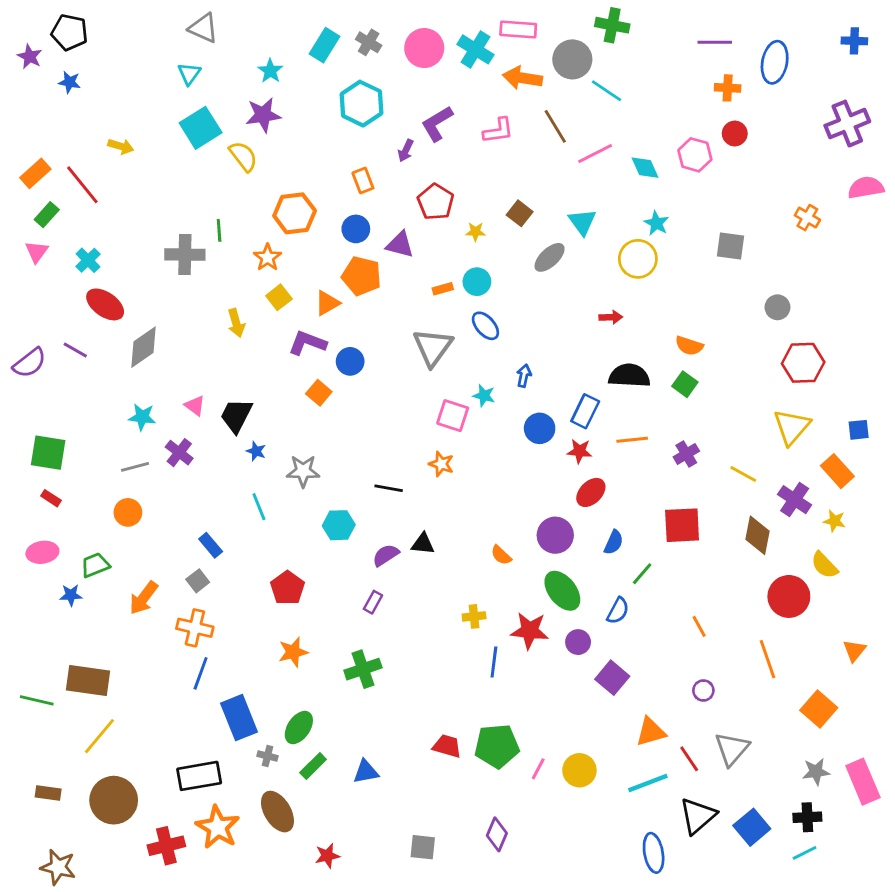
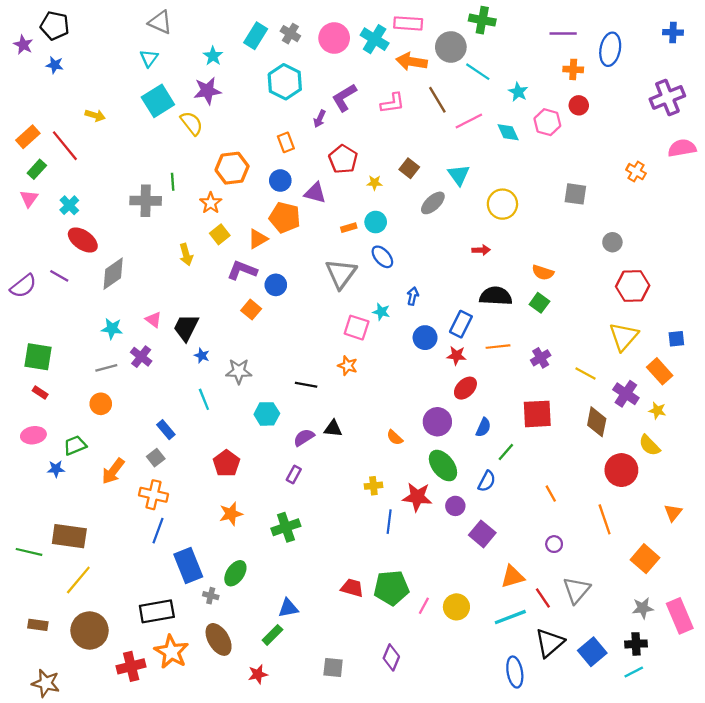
cyan star: (656, 223) -> (518, 92), moved
green rectangle: (313, 766) -> (272, 635), moved

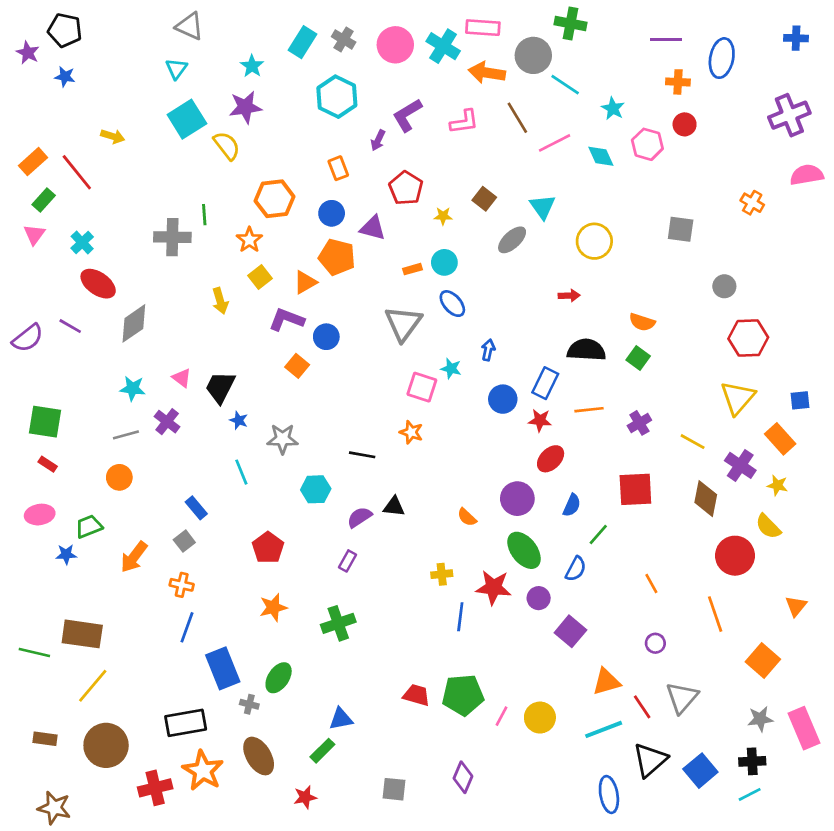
orange cross: (153, 495) -> (182, 585), size x0.7

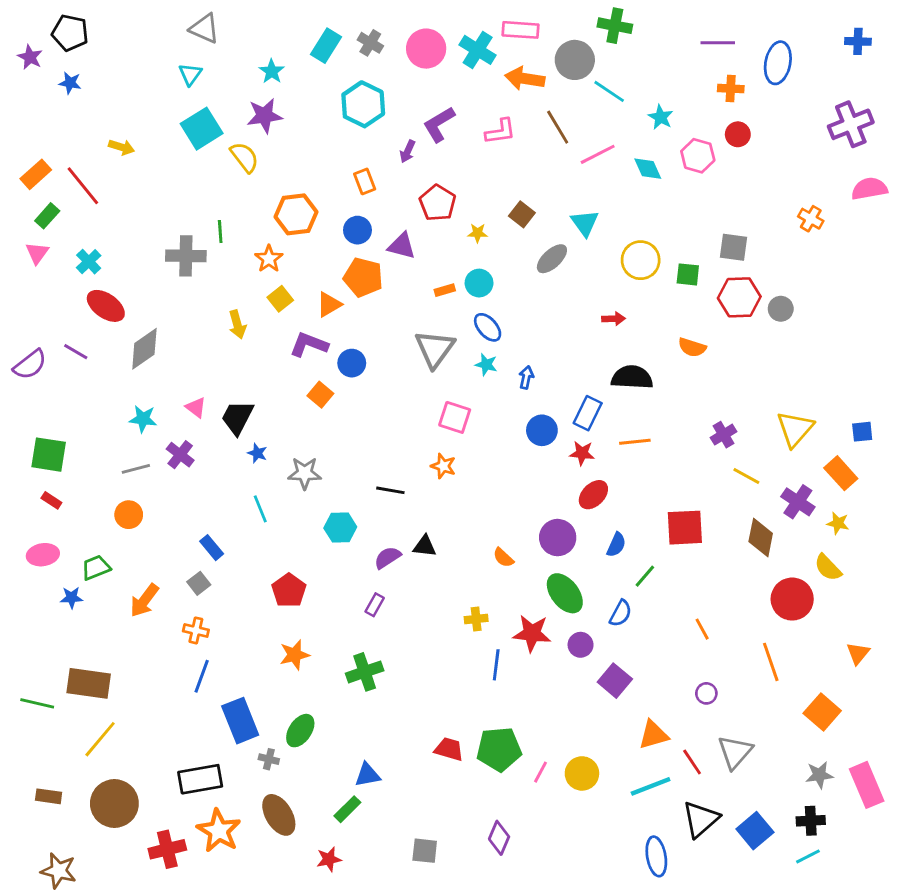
red hexagon: (748, 338) -> (739, 297), moved
green square: (638, 358) -> (688, 274), moved, turned -30
cyan star: (451, 369) -> (486, 365), moved
purple cross: (639, 423) -> (724, 435), moved

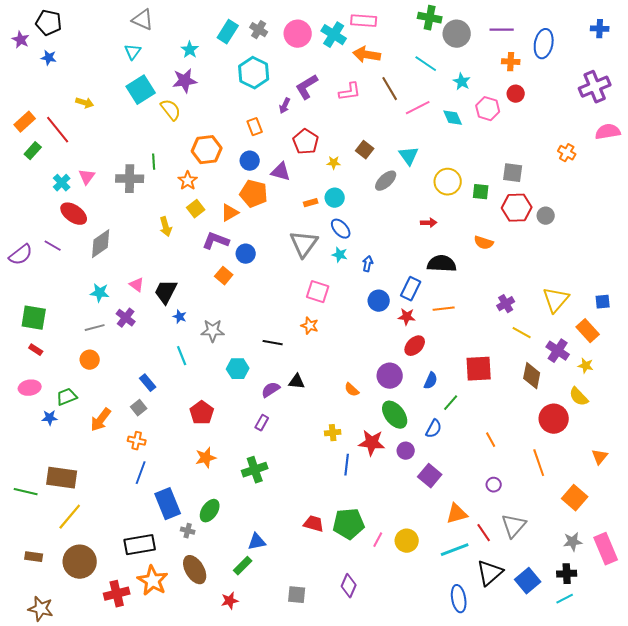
gray circle: (575, 60) -> (457, 34), moved
pink triangle: (37, 253) -> (87, 177), moved

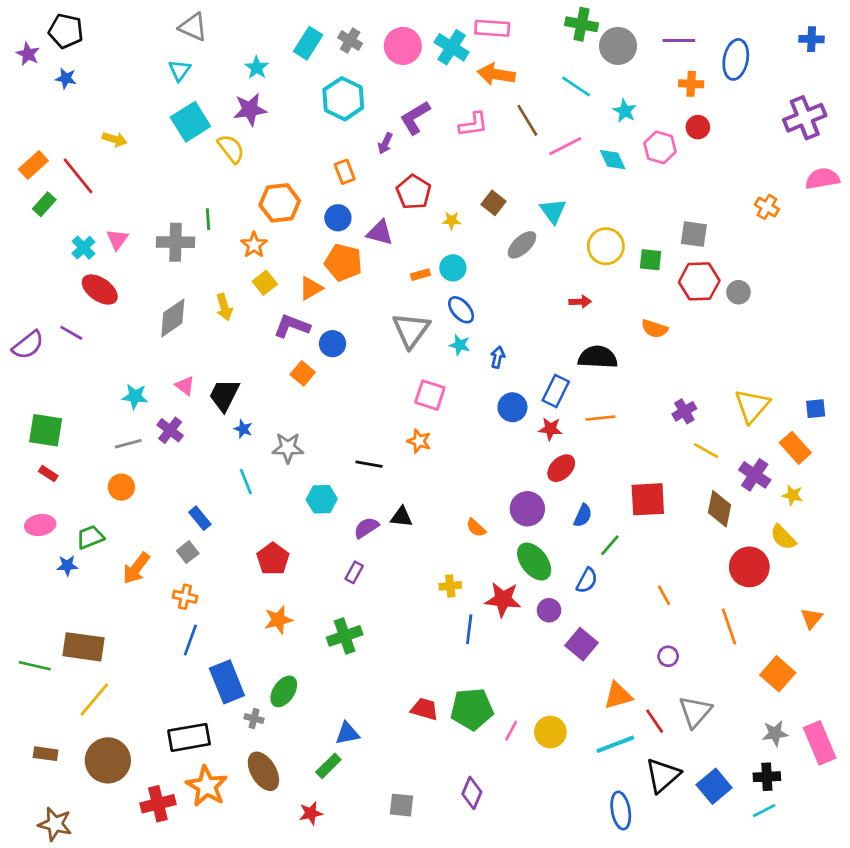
gray diamond: (101, 244) -> (173, 318), moved

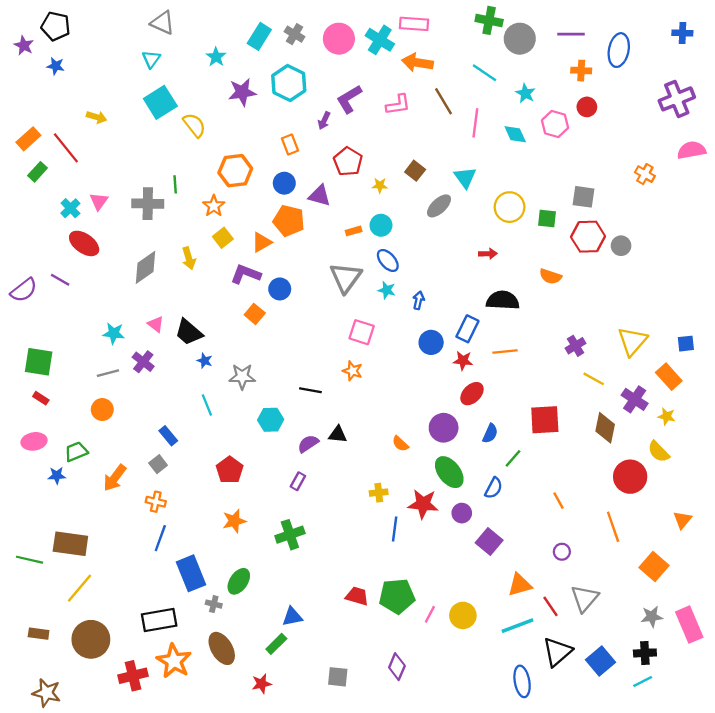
purple star: (250, 110) -> (242, 92), moved
pink line: (565, 146) -> (475, 123), turned -56
black trapezoid: (224, 395) -> (189, 332), turned -76

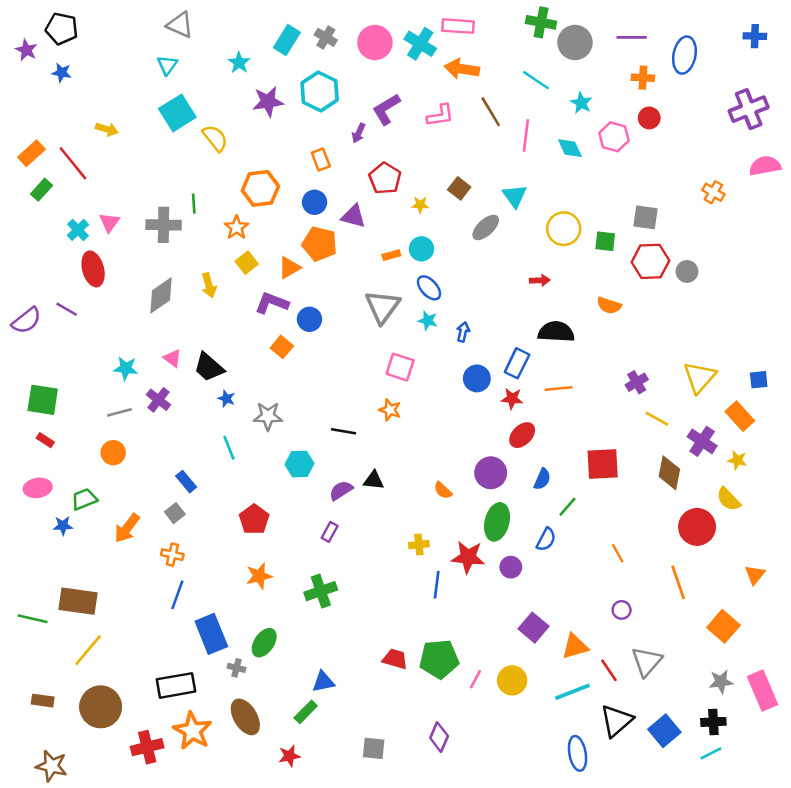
red ellipse: (84, 243) -> (93, 269), turned 40
green ellipse: (449, 472) -> (497, 522), turned 52
purple square: (489, 541) -> (533, 628), moved

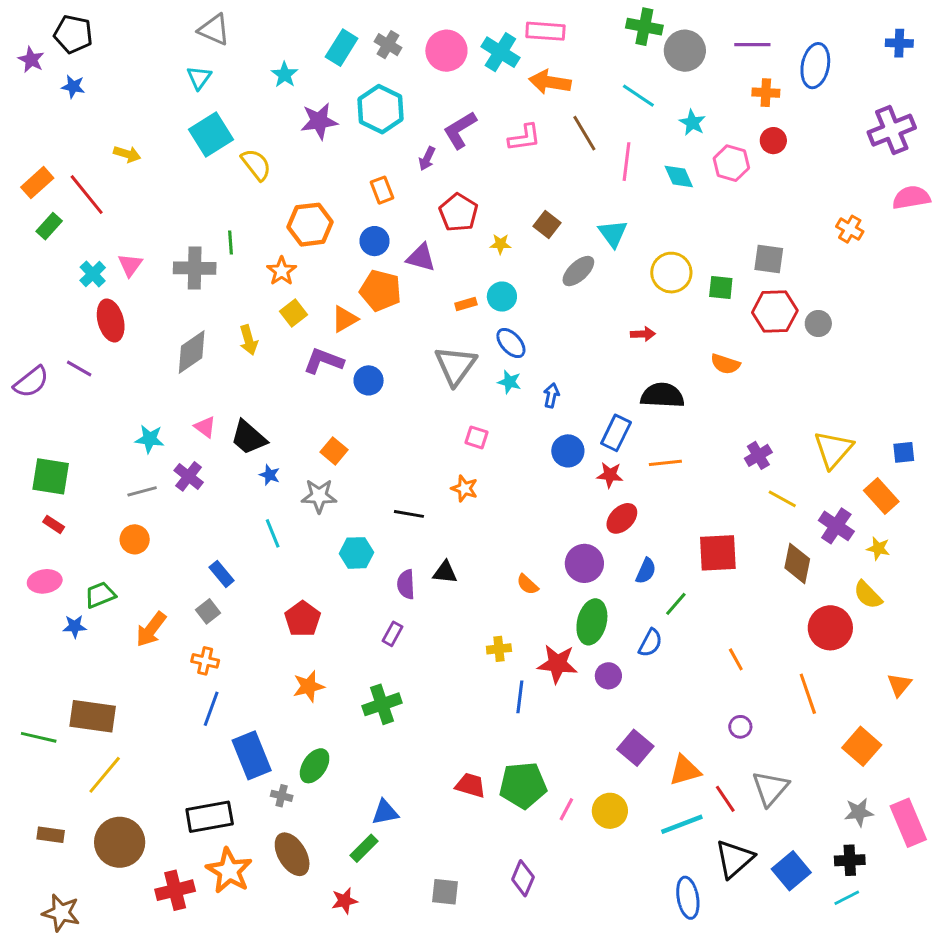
orange square: (282, 347) -> (334, 451), moved
pink square: (400, 367) -> (476, 437), size x0.7
purple semicircle: (341, 490) -> (406, 584), turned -60

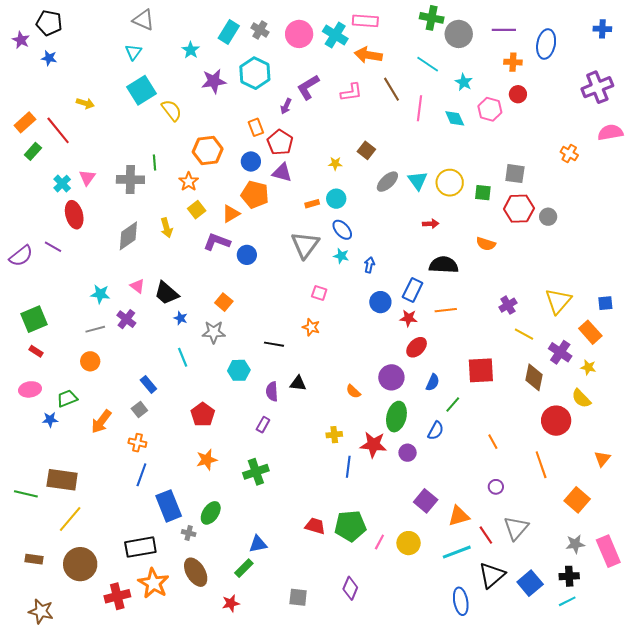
red pentagon: (458, 213) -> (280, 142), moved
cyan triangle: (613, 234) -> (418, 181), moved
green square: (51, 476) -> (34, 319), turned -32

